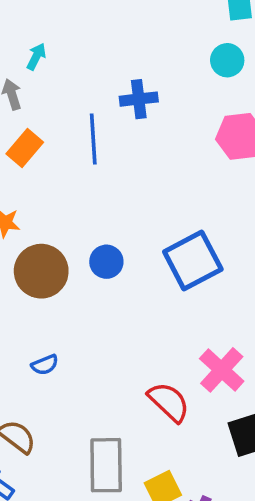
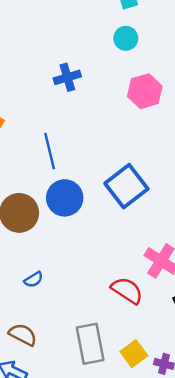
blue line: (93, 139) -> (50, 151), moved
blue circle: (106, 262) -> (65, 198), size x1.5

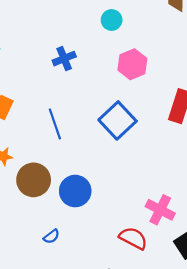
blue square: (126, 186) -> (118, 120), moved
blue circle: (65, 198) -> (75, 191), moved

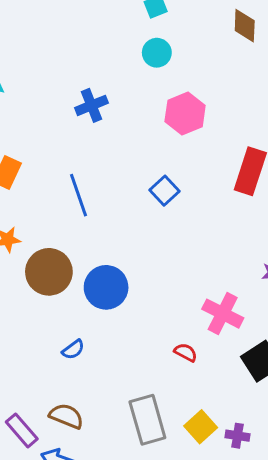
blue square: (118, 120) -> (165, 191), size x0.6
red semicircle: (133, 238) -> (186, 352), size x0.6

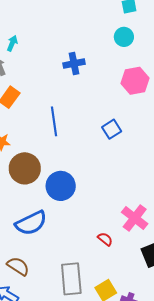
blue semicircle: (73, 350) -> (31, 223), size x2.0

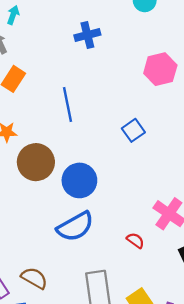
pink hexagon: (135, 81) -> (160, 69), moved
blue square: (112, 129) -> (133, 130), moved
blue semicircle: (31, 223) -> (75, 227), moved

